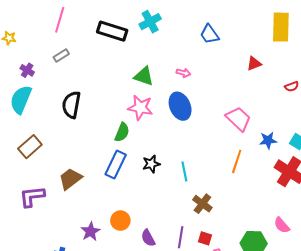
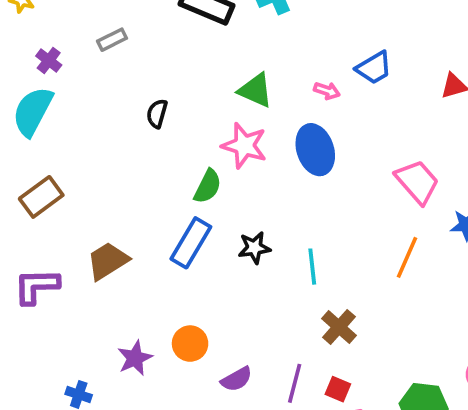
blue trapezoid: (209, 34) -> (374, 68), moved, turned -90
black semicircle: (71, 105) -> (157, 114), moved, size x0.6
purple semicircle: (148, 238) -> (237, 379), turned -96

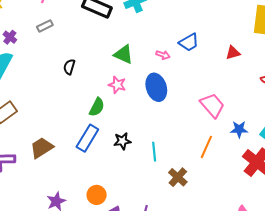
pink star: (244, 146) -> (117, 85), size x0.7
brown cross: (339, 327) -> (178, 177), moved
orange circle: (190, 344) -> (97, 195), moved

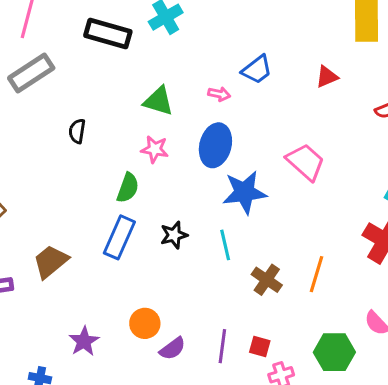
gray rectangle: (45, 26) -> (31, 73), size x1.8
blue ellipse: (156, 87) -> (215, 145), turned 40
blue star: (239, 129) -> (244, 192), moved, size x1.6
orange line: (206, 147) -> (317, 274), moved

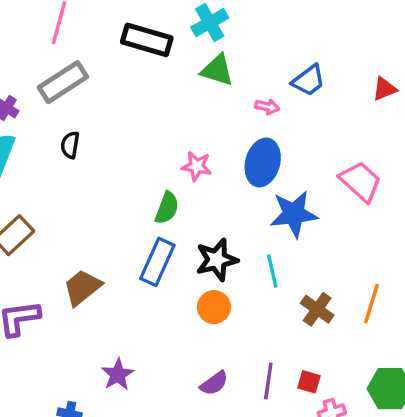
green triangle: (158, 101) -> (217, 70), moved
black semicircle: (77, 131) -> (70, 145), moved
black star: (174, 235) -> (217, 260), size x1.4
orange circle: (145, 323) -> (214, 307), moved

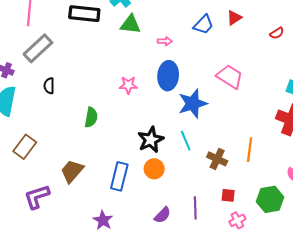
blue trapezoid: (308, 80) -> (204, 25), moved
green semicircle: (167, 208) -> (91, 117), moved
blue rectangle: (157, 262) -> (119, 176), moved
red square: (309, 382) -> (228, 195), moved

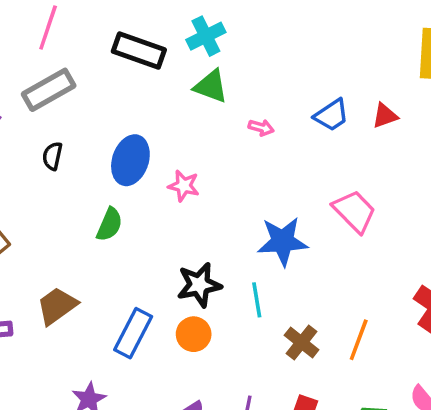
blue ellipse: (168, 76) -> (130, 160), moved

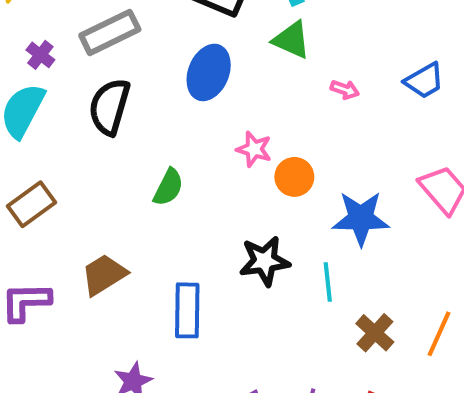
black semicircle: (52, 156) -> (109, 107), size x1.8
blue ellipse: (130, 160) -> (209, 72), moved
blue rectangle: (133, 333) -> (187, 310), turned -30
orange circle: (194, 334) -> (294, 177), moved

